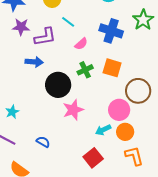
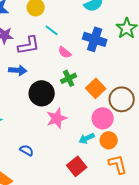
pink semicircle: (81, 44) -> (65, 52), turned 80
orange square: (112, 68) -> (96, 88), moved, turned 30

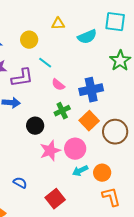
blue cross: (95, 39) -> (91, 90), moved, turned -30
black circle: (42, 93) -> (35, 126), size x0.7
pink circle: (103, 118) -> (75, 149), moved
red square: (77, 166) -> (55, 199), moved

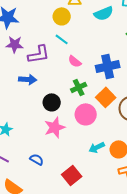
yellow circle: (29, 40) -> (62, 16), moved
pink circle: (75, 149) -> (86, 114), moved
pink star: (50, 151) -> (55, 127), moved

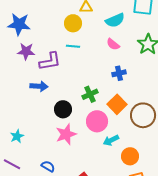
cyan line: (62, 39) -> (73, 46), turned -32
pink semicircle: (75, 61) -> (113, 44), moved
blue cross: (108, 66) -> (119, 73), size x0.6
cyan arrow: (97, 147) -> (111, 140), moved

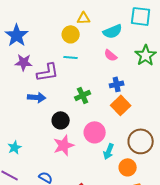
blue star: (19, 24) -> (17, 35), turned 30
green cross: (90, 94) -> (83, 95), moved
orange square: (117, 104) -> (121, 105), moved
brown circle: (143, 115) -> (141, 141), moved
cyan arrow: (111, 140) -> (109, 151), turned -42

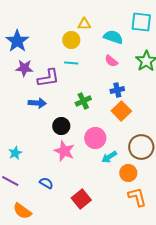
cyan semicircle: (113, 31) -> (113, 37), turned -138
pink star: (64, 145) -> (64, 151), turned -30
cyan arrow: (109, 151) -> (109, 157), turned 35

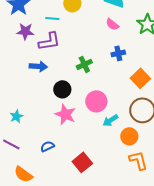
cyan line: (71, 63) -> (52, 18), moved
orange square: (121, 111) -> (140, 78), moved
blue semicircle: (46, 183) -> (47, 146), turned -56

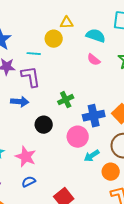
purple L-shape: (49, 41) -> (31, 77), turned -90
blue cross: (118, 53) -> (94, 116), moved, size x1.5
pink star: (65, 114) -> (26, 157), moved

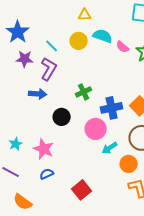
cyan semicircle: (96, 36) -> (103, 36), moved
yellow circle: (54, 39) -> (79, 41), moved
cyan line: (34, 54) -> (52, 46), turned 40
pink semicircle: (94, 60) -> (123, 47), moved
purple L-shape: (31, 77) -> (49, 69), turned 40

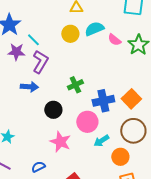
cyan semicircle: (103, 36) -> (94, 29), turned -42
cyan line: (52, 46) -> (33, 40), moved
pink star: (44, 149) -> (60, 142), moved

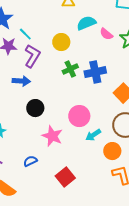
yellow circle: (70, 34) -> (61, 42), moved
green cross: (75, 85) -> (70, 69), moved
blue cross: (103, 101) -> (95, 72), moved
black circle: (53, 110) -> (35, 108), moved

